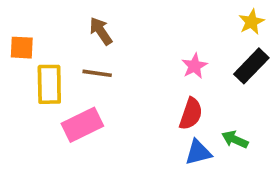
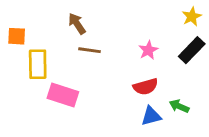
brown line: (97, 73) -> (89, 50), moved
red semicircle: (191, 114) -> (146, 87), turned 55
pink rectangle: (82, 125) -> (63, 95), turned 44

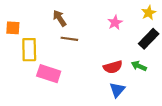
pink star: (148, 50) -> (115, 22), moved
green arrow: (179, 106) -> (139, 66), moved
blue triangle: (151, 116) -> (117, 90), turned -35

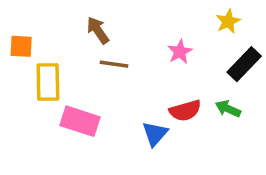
yellow star: (149, 13) -> (228, 21), moved
pink star: (115, 22) -> (180, 52), moved
blue triangle: (117, 90) -> (155, 134), moved

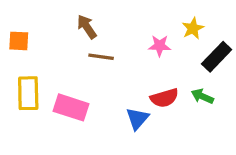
yellow star: (228, 21) -> (193, 28), moved
pink star: (180, 52) -> (160, 46), turned 30
yellow rectangle: (48, 82) -> (28, 93), moved

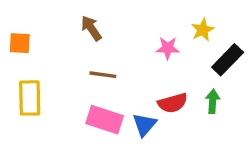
brown line: (101, 57) -> (103, 75), moved
green arrow: (202, 96) -> (213, 101), turned 70
pink rectangle: (71, 107) -> (105, 120), moved

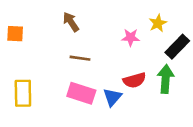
yellow rectangle: (30, 98) -> (23, 93), moved
green arrow: (213, 101) -> (166, 79), size x1.5

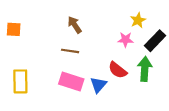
brown arrow: (71, 22) -> (75, 25), moved
pink star: (131, 37) -> (126, 40), moved
red semicircle: (134, 80) -> (118, 70), turned 54

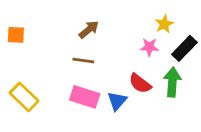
brown arrow: (75, 25) -> (89, 29), turned 84
yellow rectangle: (20, 81) -> (24, 97), turned -45

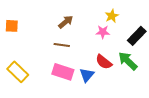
yellow star: (164, 24) -> (112, 16), moved
pink star: (149, 47) -> (103, 32), moved
green arrow: (172, 82) -> (128, 61), turned -50

